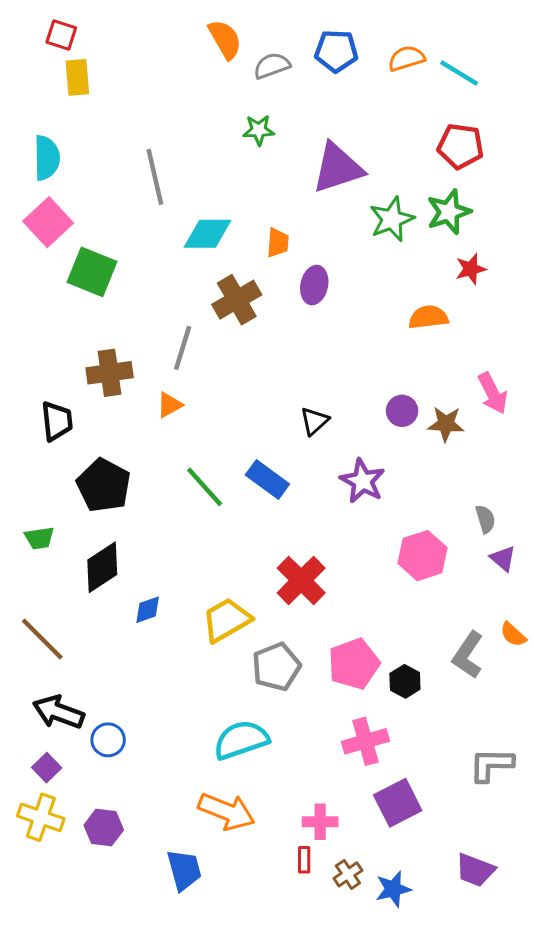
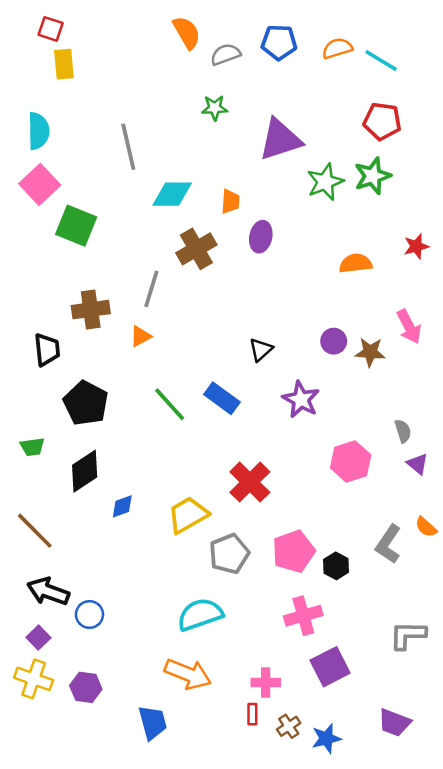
red star: (471, 269) -> (416, 246), moved

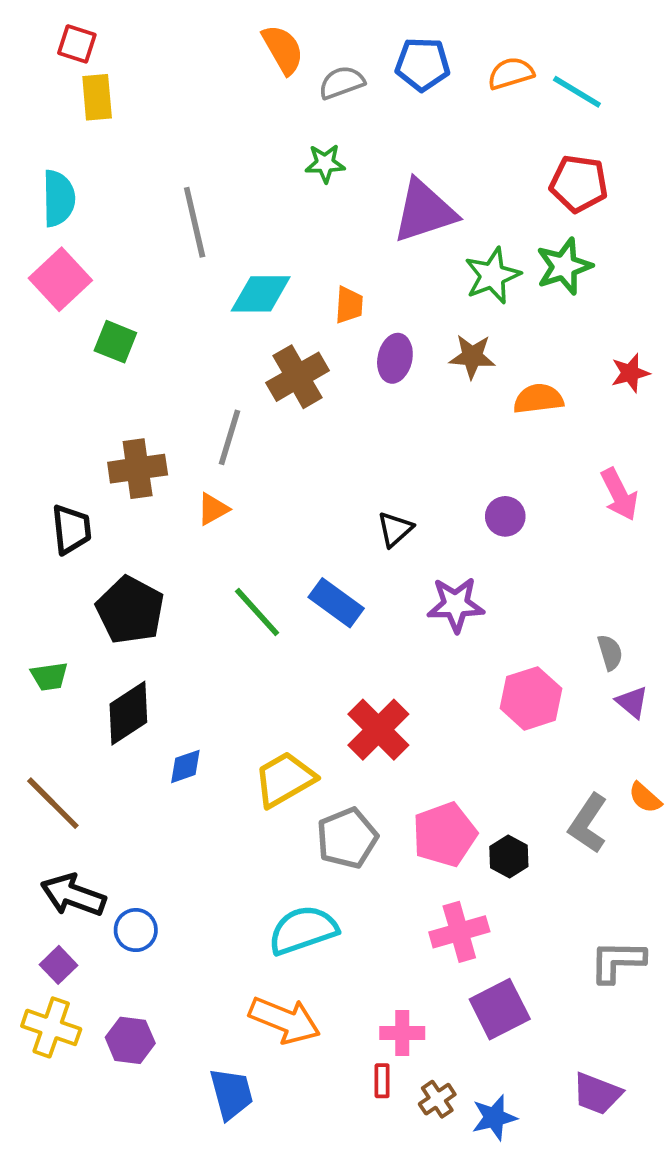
green square: (76, 226) -> (115, 342), size x0.7
brown star: (370, 352) -> (472, 356), moved
purple star: (301, 399) -> (456, 605), turned -30

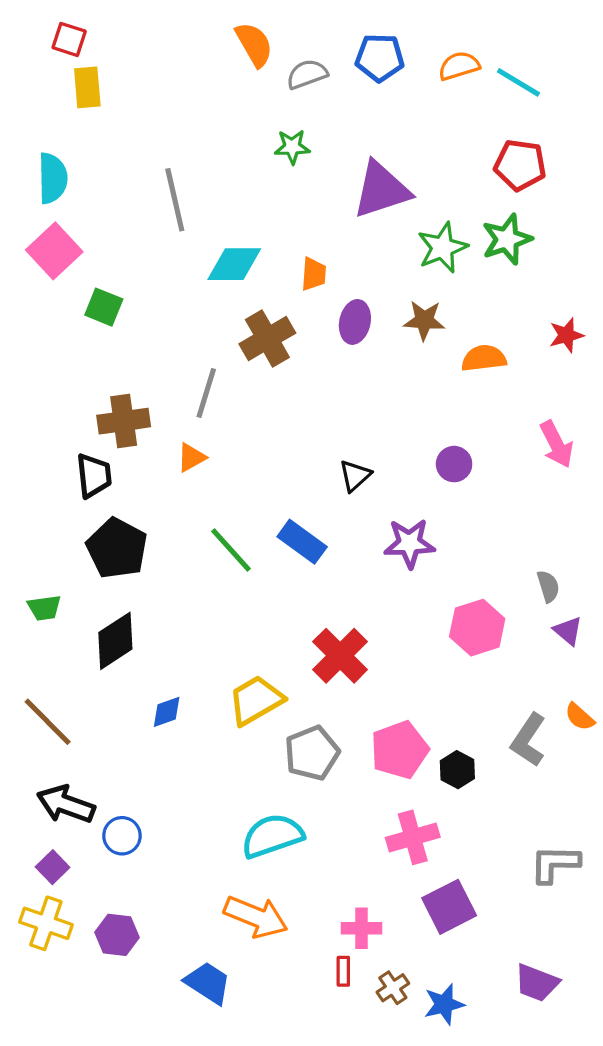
black trapezoid: (71, 529) -> (94, 476), moved
blue diamond: (185, 766) -> (167, 712), moved
blue trapezoid: (231, 1094) -> (208, 983), turned -42

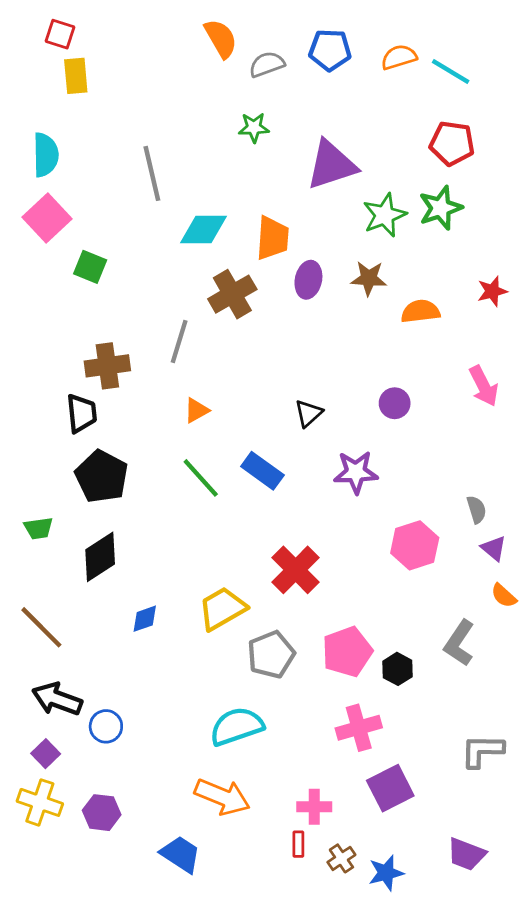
orange trapezoid: (314, 274) -> (273, 238), size x1.5
orange triangle: (191, 457) -> (196, 410), moved
orange semicircle: (580, 717) -> (504, 596), moved

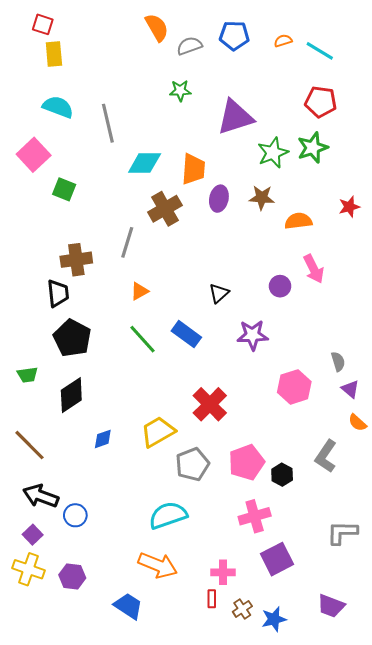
orange semicircle: (399, 57) -> (283, 41), size x0.7
cyan semicircle: (46, 155) -> (58, 107), moved, turned -68
pink arrow: (484, 386) -> (314, 269), moved

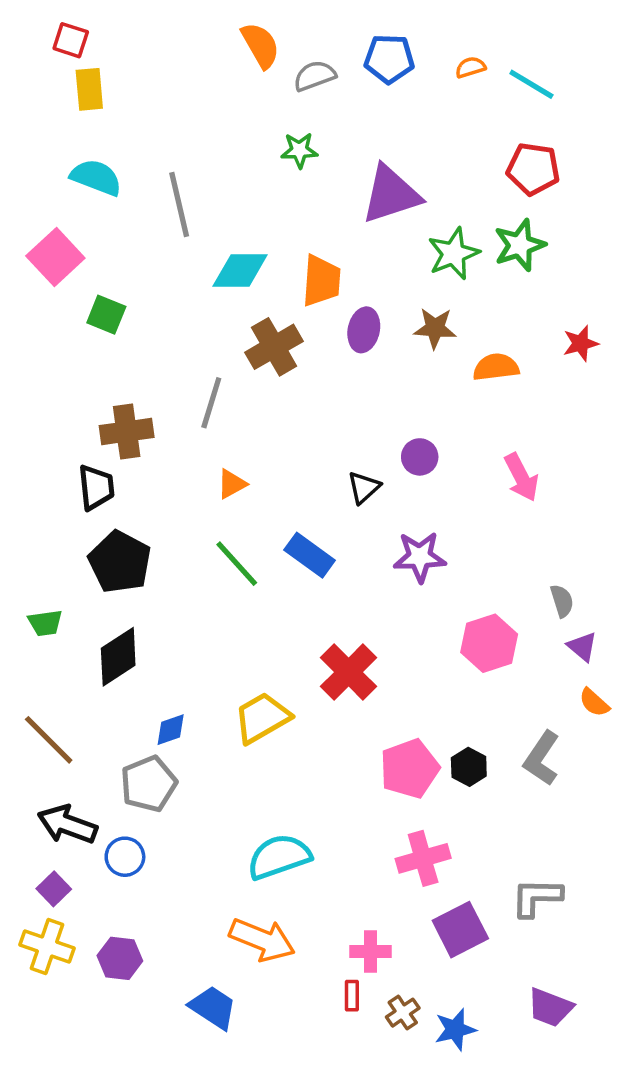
pink arrow: (314, 269) -> (521, 477), moved
purple circle: (280, 286) -> (420, 457), moved
gray pentagon: (192, 464) -> (149, 784), moved
black hexagon: (282, 475) -> (469, 767), moved
gray L-shape: (342, 533) -> (537, 897), moved

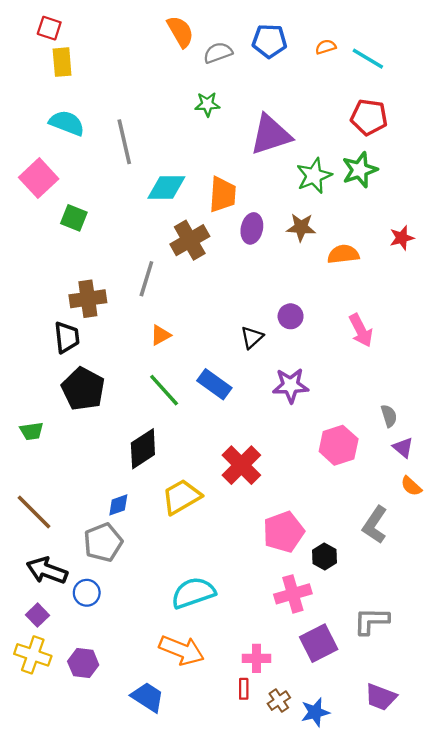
black diamond: (118, 657) -> (143, 449), moved
black hexagon: (469, 767) -> (325, 556), moved

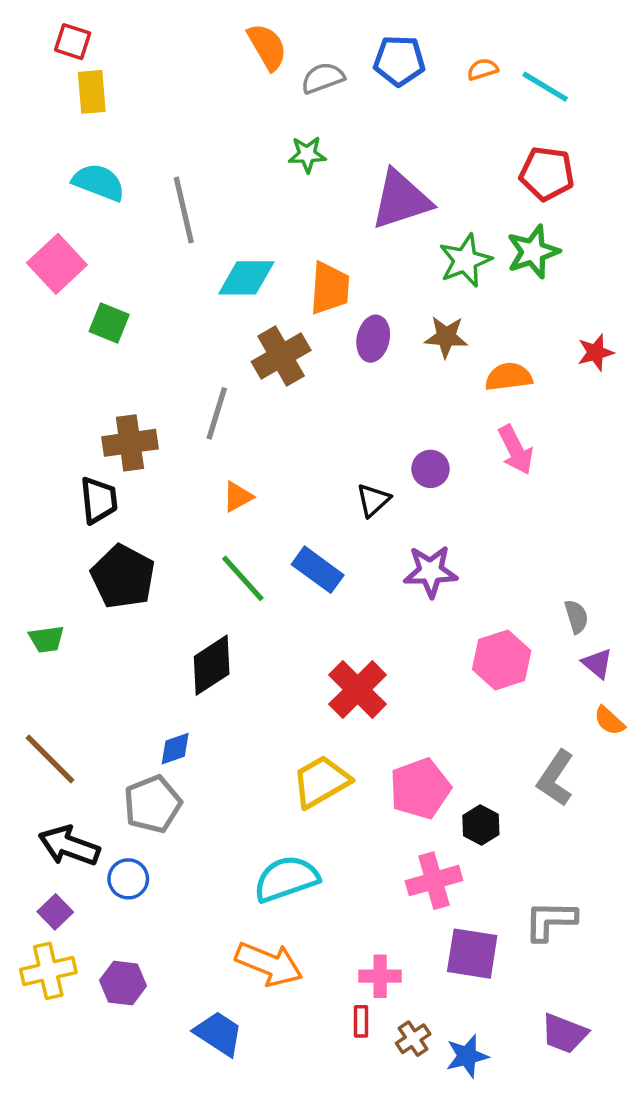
pink arrow: (361, 330) -> (516, 450), moved
yellow trapezoid: (182, 497) -> (321, 782), moved
purple square: (319, 643) -> (472, 954), turned 36
yellow cross: (33, 655) -> (48, 971), turned -32

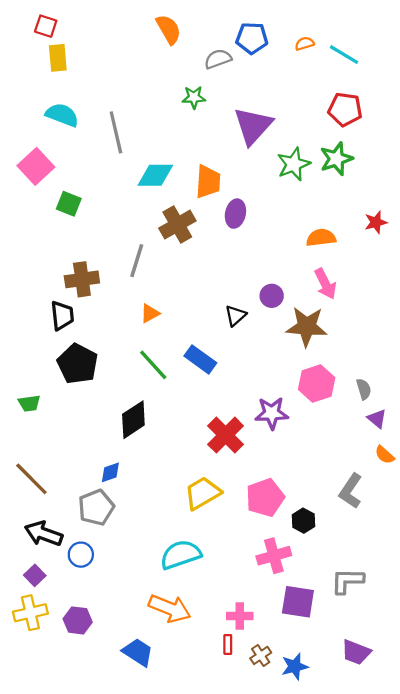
gray semicircle: (323, 78) -> (218, 59), moved
purple triangle: (401, 200) -> (253, 126), turned -30
brown star: (446, 337) -> (307, 327), moved, size x1.5
purple star: (430, 571) -> (272, 413), moved
pink hexagon: (502, 660) -> (317, 384), moved

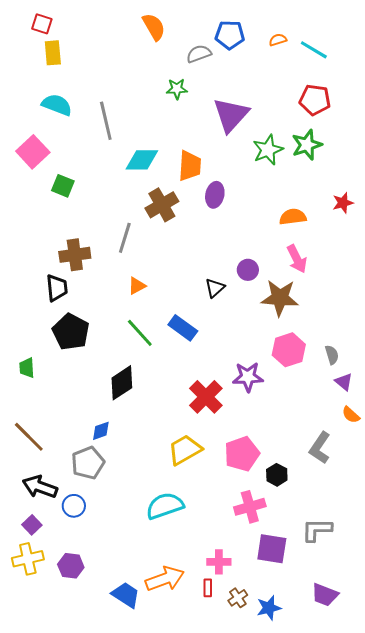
green trapezoid: (29, 403) -> (27, 368), turned 95
orange arrow: (170, 608) -> (165, 579), moved, turned -42

